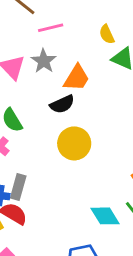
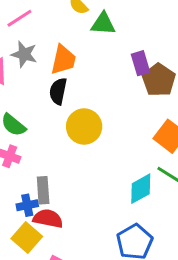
black semicircle: (62, 104) -> (58, 91), turned 145
cyan diamond: (105, 216) -> (141, 189), turned -68

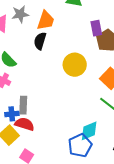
gray star: (24, 54) -> (20, 14), turned -30
yellow circle: (84, 127) -> (75, 65), moved
cyan diamond: (141, 189) -> (89, 131), moved

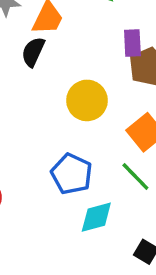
blue pentagon: (80, 145) -> (72, 174), moved, turned -30

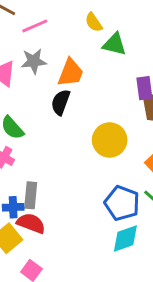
blue pentagon: (72, 174) -> (122, 203), moved

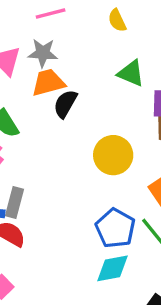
green triangle: (114, 44) -> (131, 73), moved
orange trapezoid: (71, 73) -> (48, 82), moved, turned -136

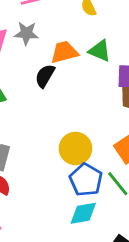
orange trapezoid: (48, 82) -> (64, 52), moved
yellow circle: (113, 155) -> (75, 148), moved

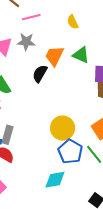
orange trapezoid: (64, 52) -> (54, 56), turned -50
cyan diamond: (83, 213) -> (55, 180), moved

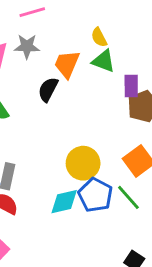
yellow semicircle: (73, 22) -> (99, 37), moved
cyan diamond: (55, 180) -> (64, 202), moved

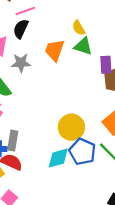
gray star: (27, 46) -> (21, 63), moved
black semicircle: (48, 89) -> (21, 29), moved

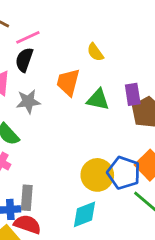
green triangle: (83, 46) -> (98, 100), moved
blue pentagon: (82, 152) -> (124, 173), moved

